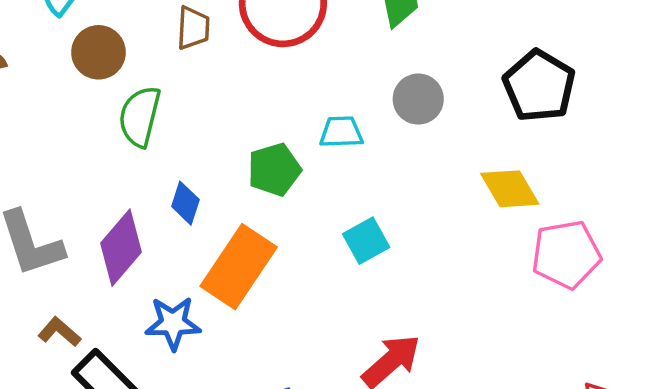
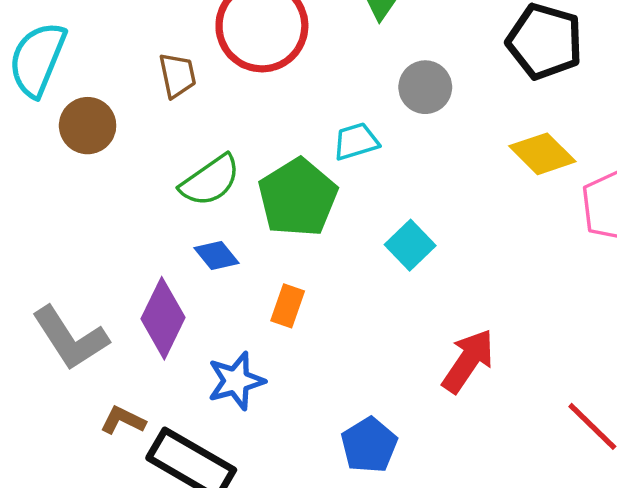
green semicircle: (140, 116) -> (210, 181), moved, turned -124
green pentagon: (274, 170) -> (298, 198), size x1.4
blue diamond: (185, 203) -> (216, 256), turned -42
orange rectangle: (239, 267) -> (288, 306), size x0.5

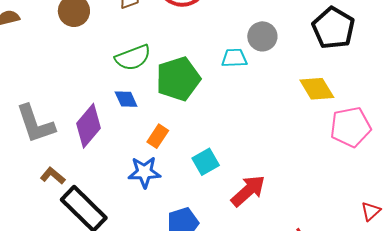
cyan trapezoid: (356, 141) -> (234, 58), moved
cyan square: (410, 245) -> (206, 162), moved
blue star: (236, 381) -> (144, 172), moved

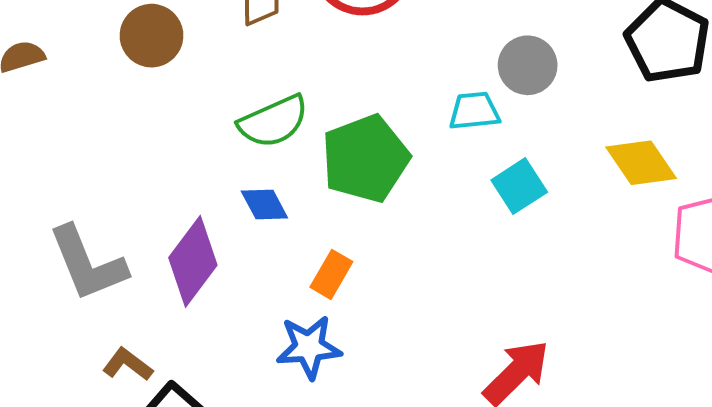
cyan square: (206, 162) -> (519, 186), moved

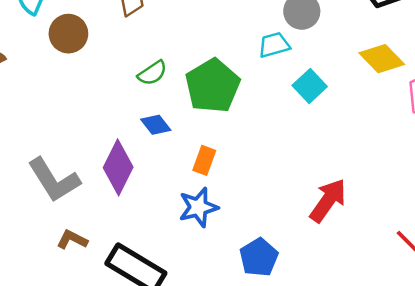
green semicircle: (273, 121) -> (152, 73), size x0.7
brown L-shape: (128, 364) -> (72, 240), moved

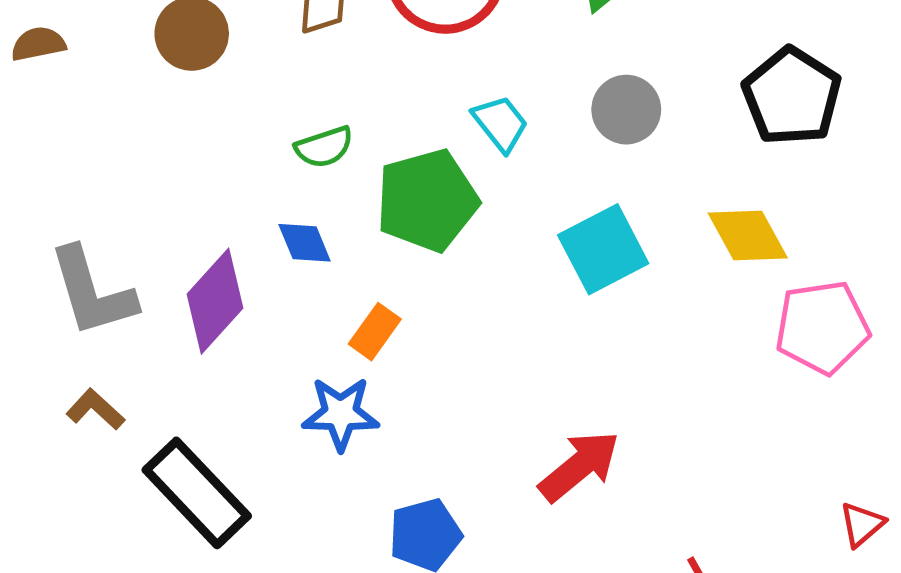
cyan trapezoid: (274, 45) -> (500, 123), moved, turned 52
cyan square: (310, 86) -> (603, 249), size x1.4

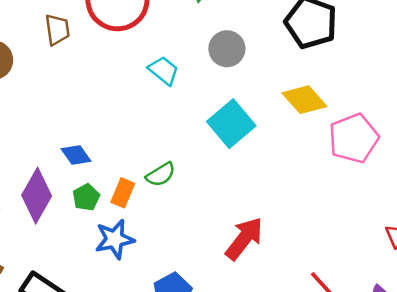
green semicircle: (324, 147) -> (161, 175), moved
green pentagon: (427, 200) -> (86, 197), moved, size x0.5

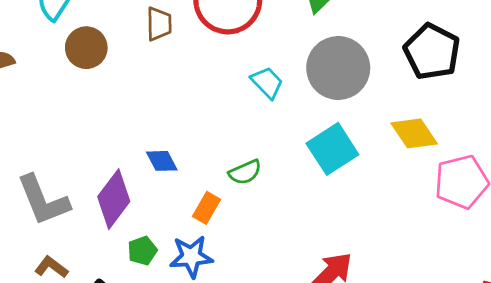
gray circle: (227, 49) -> (338, 68), size x1.6
green semicircle: (161, 175) -> (245, 172), moved
green pentagon: (86, 197) -> (142, 251), moved

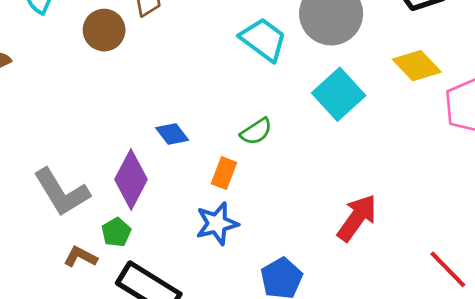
brown circle: (86, 48) -> (104, 30), moved
cyan trapezoid: (267, 83) -> (263, 39), size x1.4
green pentagon: (142, 251) -> (116, 232), moved

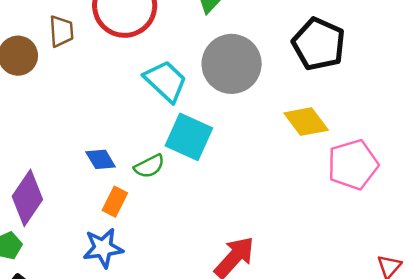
cyan square: (339, 94) -> (189, 137), moved, turned -30
blue diamond: (172, 134) -> (101, 159), moved

